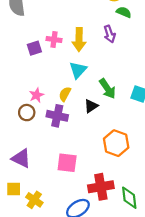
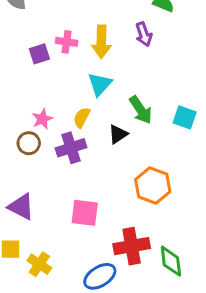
purple cross: (57, 116) -> (71, 148), turned -30

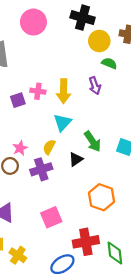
pink square: (85, 213) -> (51, 217), turned -30

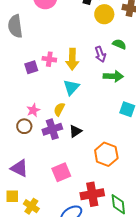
green semicircle: (109, 63) -> (119, 44), moved
green arrow: (93, 141) -> (113, 76), moved, turned -54
black triangle: (76, 159) -> (75, 131), moved

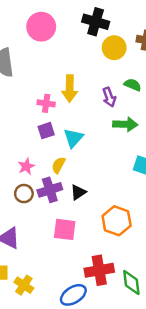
yellow arrow: (72, 59) -> (70, 88), moved
purple square: (31, 67) -> (46, 131), moved
brown circle: (24, 126) -> (24, 194), moved
pink square: (61, 172) -> (65, 229), moved, turned 30

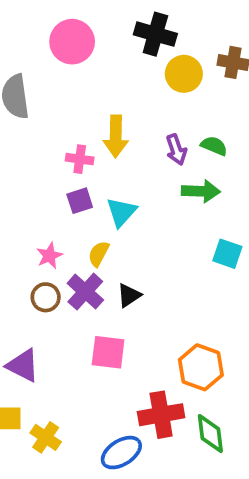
green semicircle: (133, 85) -> (214, 146), moved
purple cross: (50, 190) -> (85, 292), turned -30
orange hexagon: (117, 221) -> (201, 367), moved

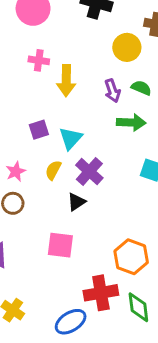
yellow circle: (184, 74) -> (127, 47), moved
pink cross: (80, 159) -> (39, 60), moved
purple cross: (85, 292) -> (89, 172), moved

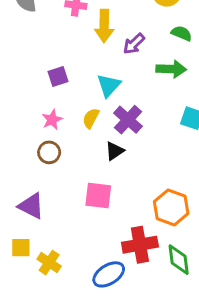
purple arrow: (112, 91) -> (134, 44), moved, turned 65
purple square: (39, 130) -> (58, 76), moved

